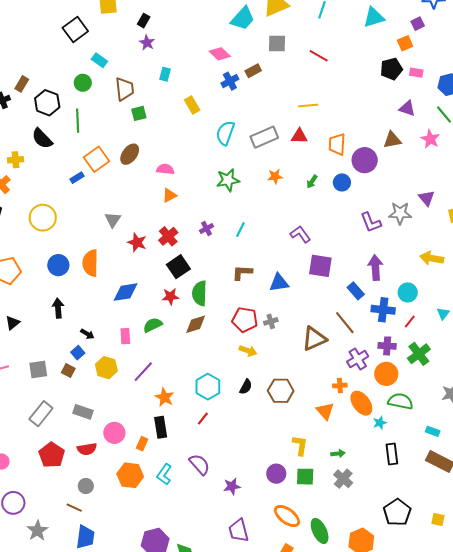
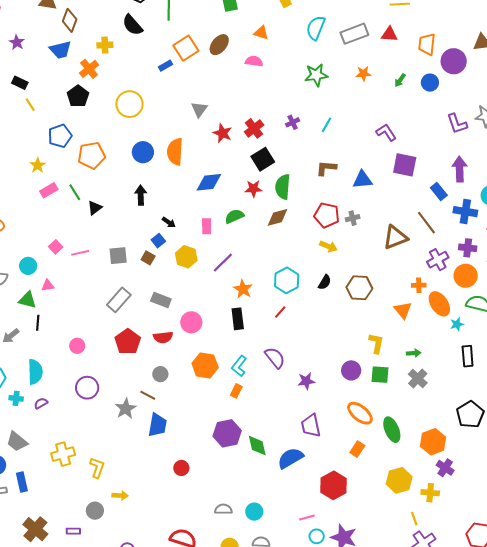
orange triangle: (169, 195) -> (261, 33), moved, turned 42
orange rectangle: (142, 444) -> (236, 391), moved
gray star: (37, 531) -> (126, 409), moved

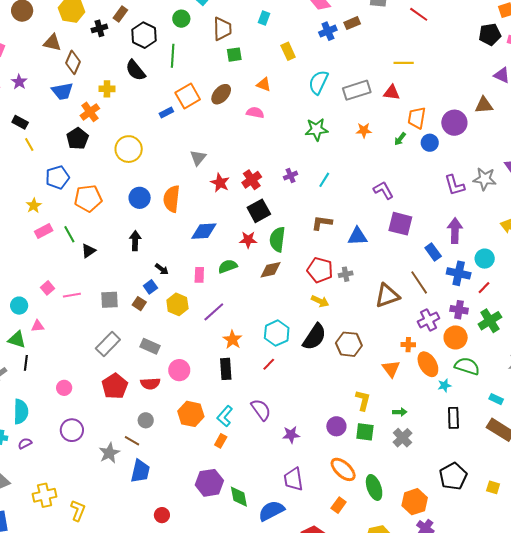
orange trapezoid: (427, 44) -> (417, 118), moved
black semicircle: (325, 282) -> (314, 337), size x1.8

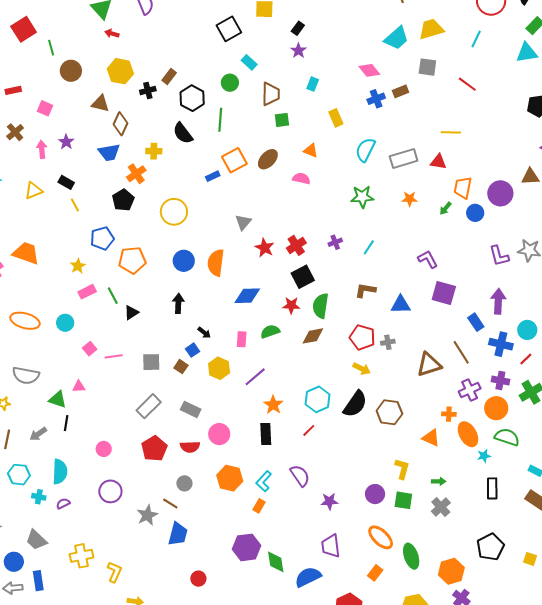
cyan circle: (19, 306) -> (65, 323), moved
orange triangle: (391, 369) -> (431, 438), turned -30

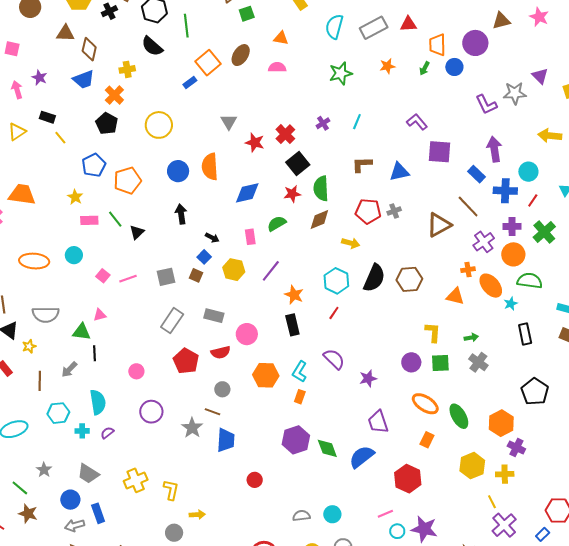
pink rectangle: (87, 292) -> (89, 220), turned 36
yellow arrow: (362, 369) -> (351, 243), moved

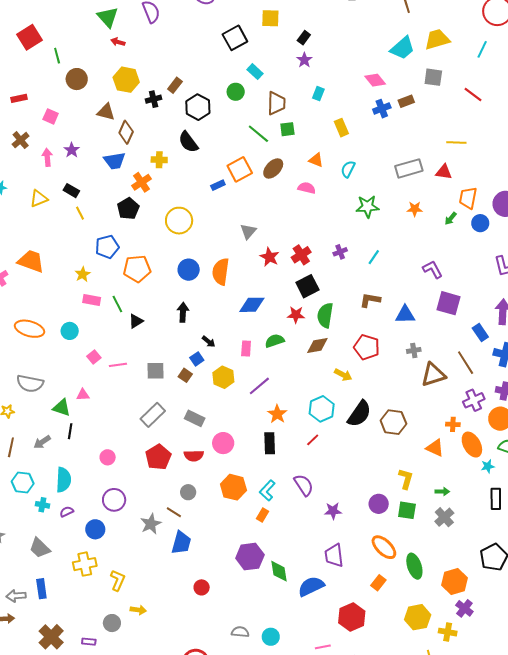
green line: (186, 26) -> (258, 134), moved, turned -55
cyan semicircle: (334, 27) -> (348, 169), moved, size x0.7
gray cross: (394, 211) -> (414, 350), moved
blue circle: (70, 500) -> (95, 529), moved

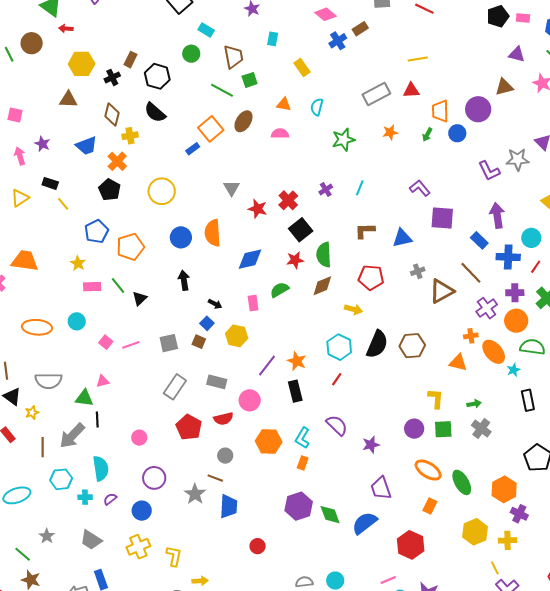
brown circle: (77, 79) -> (32, 43), moved
brown diamond: (126, 132) -> (112, 114), moved
purple line: (259, 386) -> (267, 365), moved
gray arrow: (42, 442) -> (72, 436), size x1.6

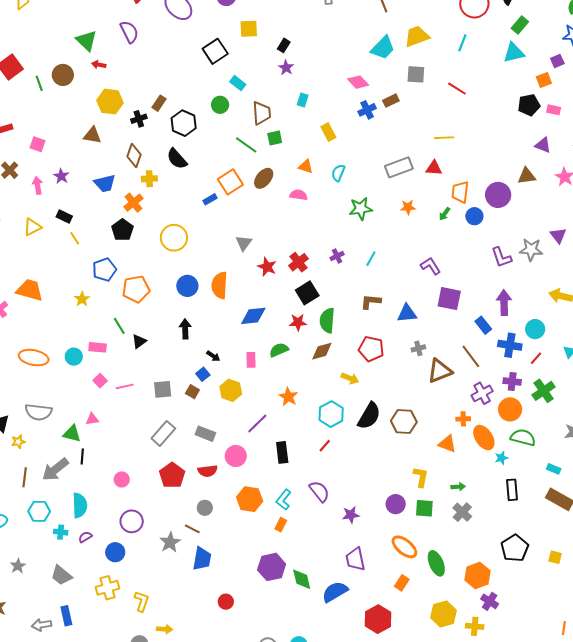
pink rectangle: (92, 287) -> (98, 347), moved
orange star: (297, 361) -> (288, 397), moved

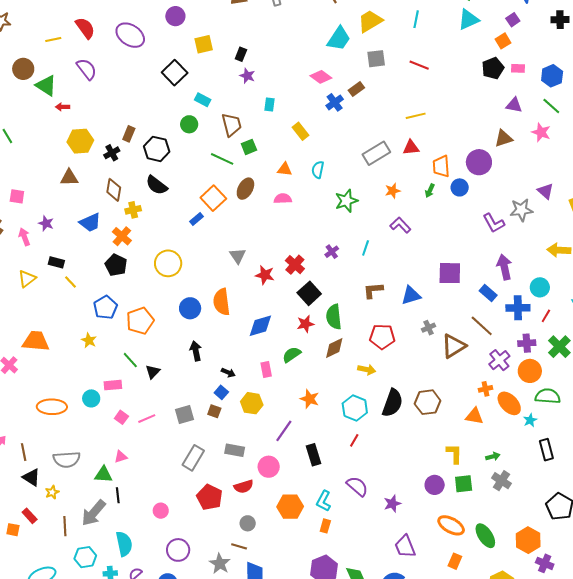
brown circle: (63, 75) -> (23, 69), moved
purple L-shape: (431, 266) -> (400, 225), moved

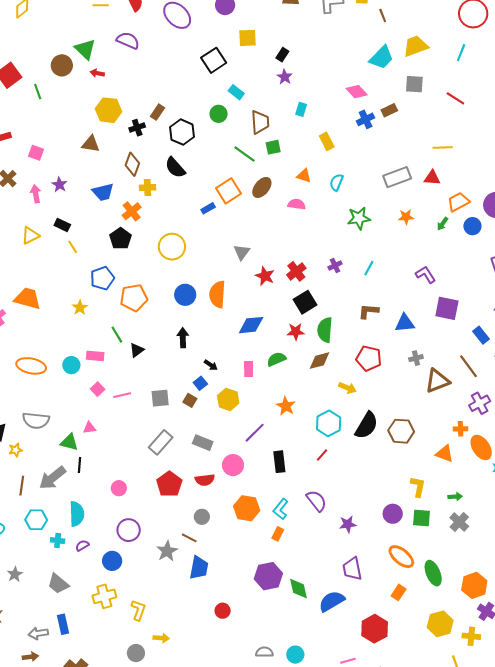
brown circle: (23, 69) -> (62, 65), moved
purple semicircle: (87, 69) -> (128, 41), turned -40
orange trapezoid: (441, 166) -> (458, 202), turned 55
purple L-shape: (400, 225) -> (426, 275), moved

